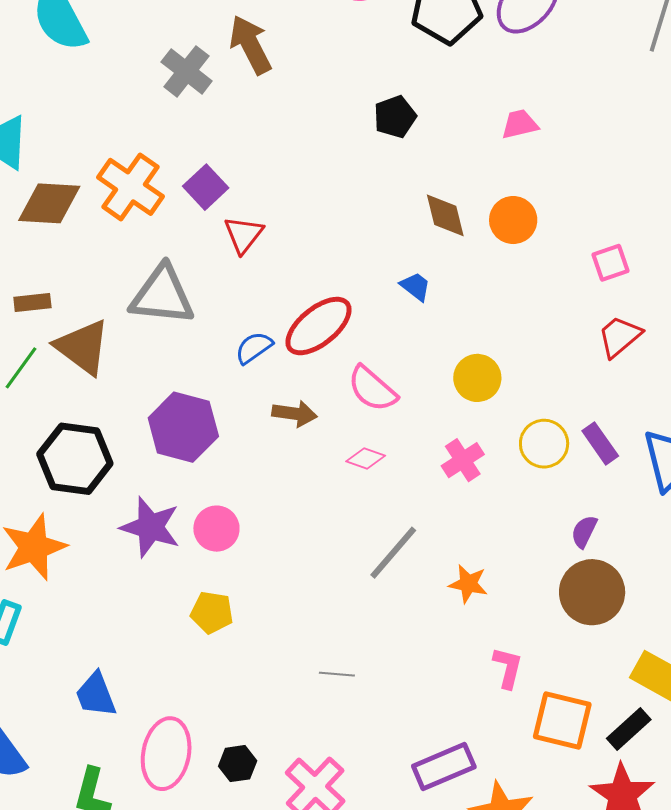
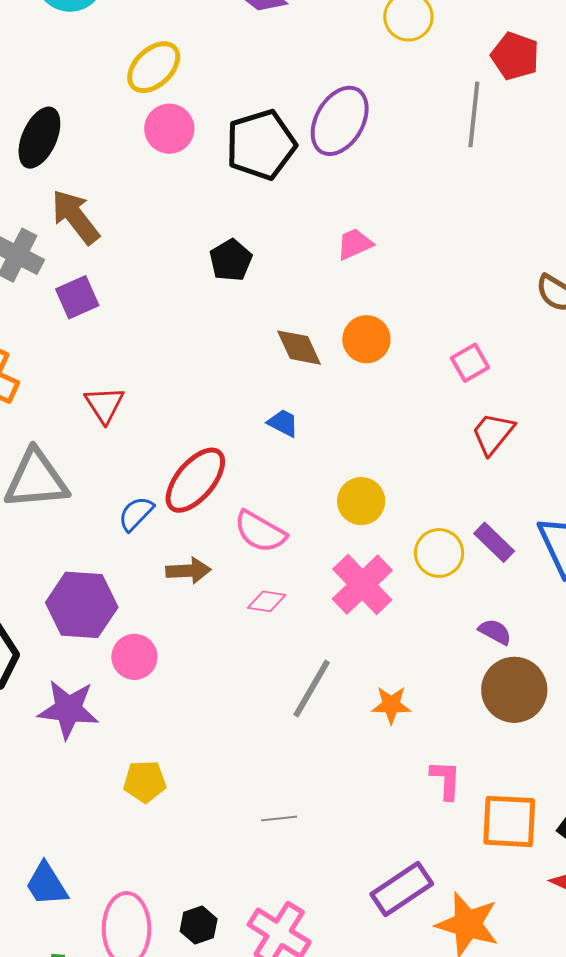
purple square: (206, 187) -> (77, 297), moved, turned 30
pink cross: (463, 460) -> (362, 585), size x1.5
pink circle: (216, 529) -> (134, 657), moved
purple semicircle: (584, 532) -> (495, 632), turned 104

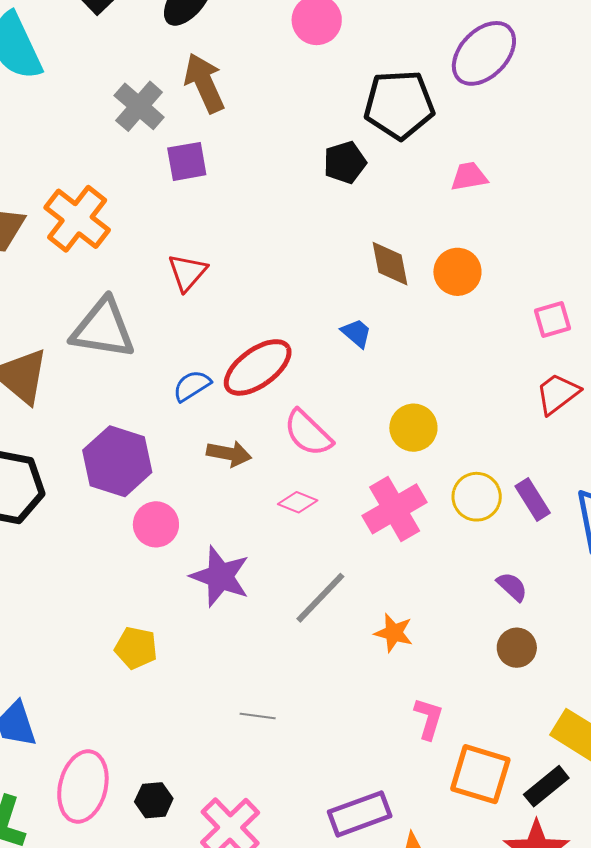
black pentagon: (261, 145) -> (399, 105), moved
brown circle: (514, 690) -> (517, 648), size x0.6
purple star: (68, 709) -> (220, 576), moved

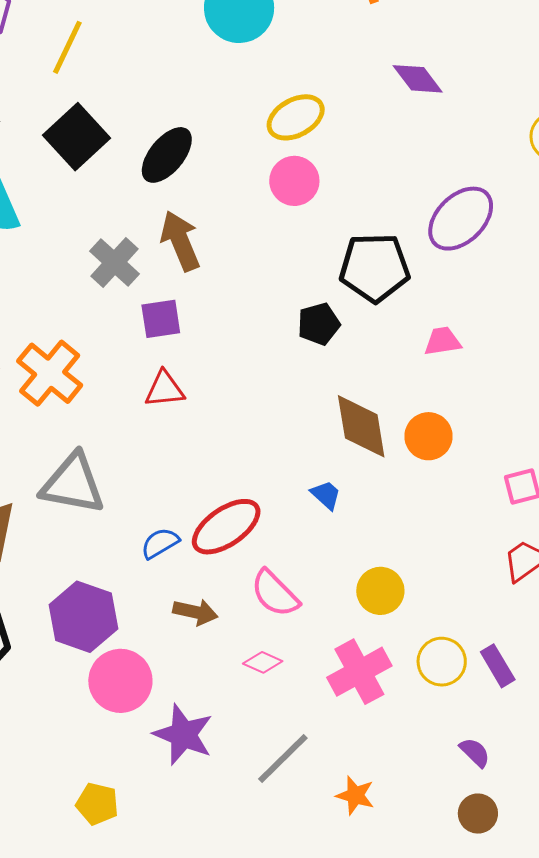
brown diamond: (390, 264) -> (361, 426), size x1.4
red triangle: (187, 272) -> (165, 389), moved, turned 42
pink circle: (156, 524) -> (120, 681), size x1.4

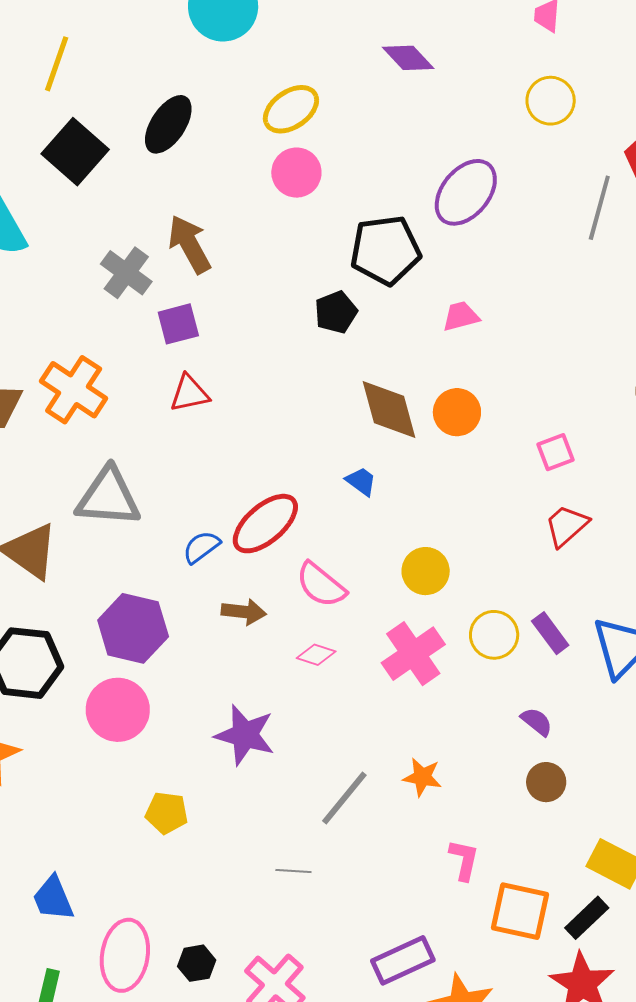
black ellipse: (167, 155) -> (168, 124), moved
pink circle: (120, 681) -> (118, 710), moved
gray line: (283, 758) -> (344, 798), moved

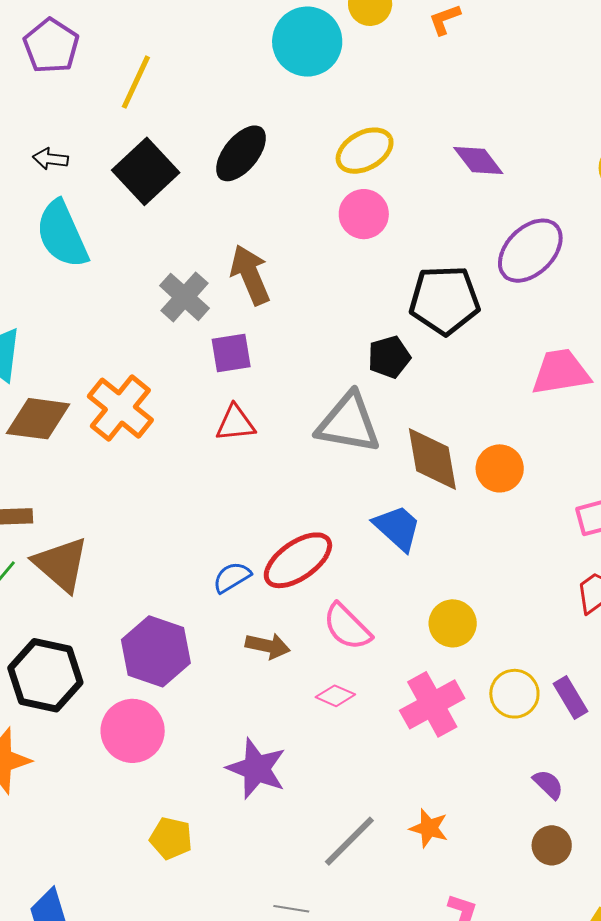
purple diamond: (408, 58) -> (478, 160), moved
pink trapezoid: (461, 316) -> (561, 372), moved, size x1.6
blue trapezoid: (361, 481) -> (397, 528), size x1.6
gray triangle: (108, 497) -> (349, 423), moved

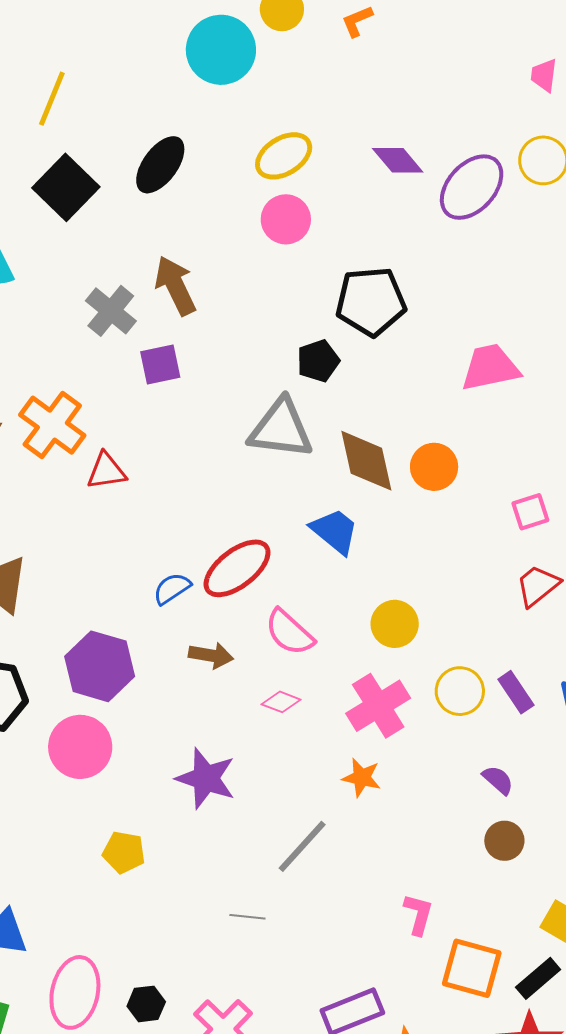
purple ellipse: (530, 251) -> (472, 187), moved
red triangle: (235, 423) -> (106, 471), moved
orange star: (429, 828) -> (362, 778), moved

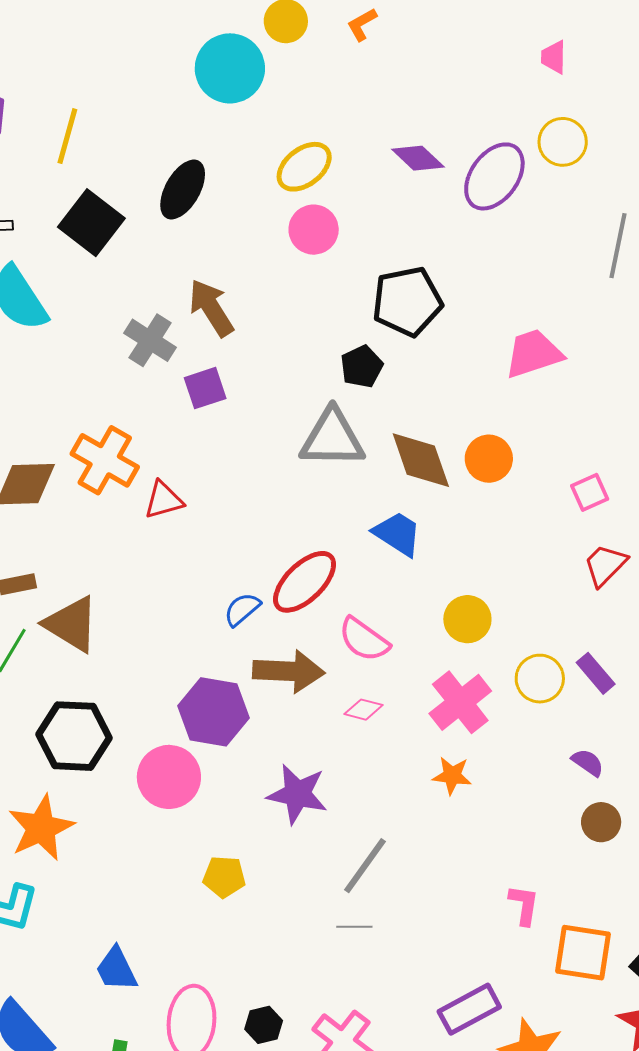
brown arrow: (211, 655) -> (289, 671), size x1.6
purple hexagon: (100, 666) -> (213, 712), moved
gray line: (302, 846) -> (365, 866), moved

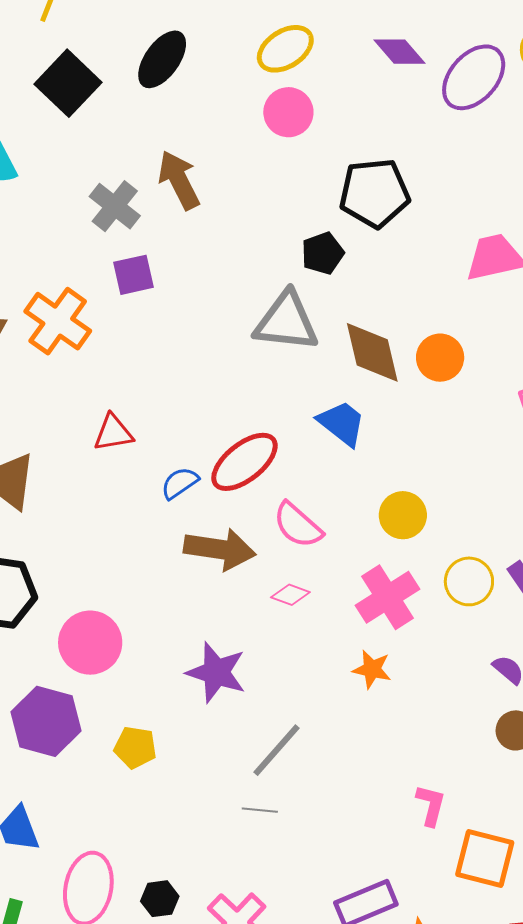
purple square: (205, 388) -> (134, 275), moved
red triangle: (164, 500) -> (113, 433), moved
purple hexagon: (213, 712) -> (46, 721), moved

